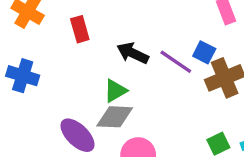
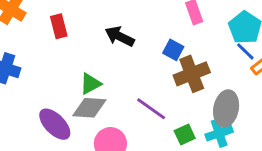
black arrow: (133, 53) -> (120, 36), moved
purple line: (176, 62) -> (151, 109), moved

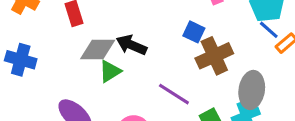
black arrow: (120, 36) -> (131, 45), moved
gray diamond: (89, 108) -> (98, 49), moved

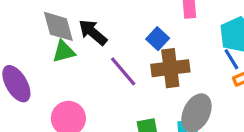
gray diamond: (98, 49) -> (58, 26), turned 57
purple line: (174, 94) -> (123, 71), moved

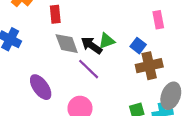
green triangle: (64, 52) -> (107, 41), moved
purple line: (123, 71) -> (89, 69), moved

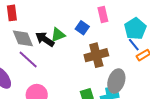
blue square: (138, 46) -> (82, 28), moved
purple line: (89, 69) -> (28, 60), moved

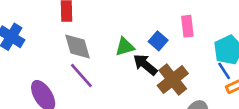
black arrow: (45, 39) -> (145, 65), moved
brown cross: (96, 55) -> (173, 80), turned -30

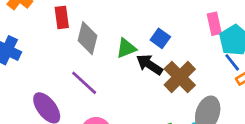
pink rectangle: (187, 26) -> (214, 24), moved
gray diamond: (77, 47) -> (87, 38), moved, turned 36

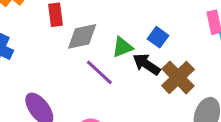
gray diamond: (87, 38) -> (82, 36), turned 64
purple line: (84, 83) -> (99, 72), moved

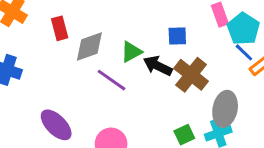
blue square: (158, 37) -> (177, 36), moved, turned -30

